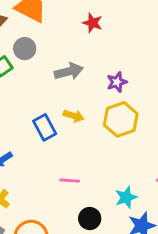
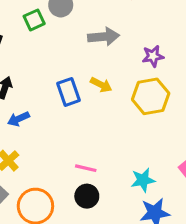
pink line: (70, 181) -> (86, 168), moved
black circle: (90, 219) -> (87, 196), moved

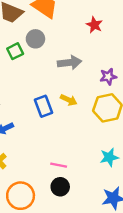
cyan star: (143, 180) -> (109, 157), moved

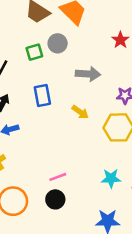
blue rectangle: (44, 106) -> (42, 95), moved
pink line: (59, 165) -> (58, 177), turned -42

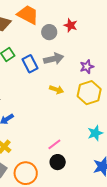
gray circle: (58, 43) -> (49, 32), moved
blue rectangle: (42, 95) -> (30, 64), moved

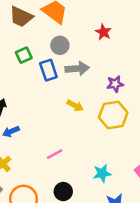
gray circle: (49, 32) -> (60, 45), moved
cyan star: (95, 133) -> (102, 173), moved
pink line: (54, 144) -> (55, 154), moved

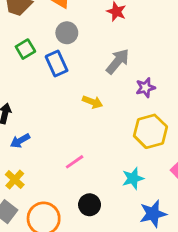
gray arrow: (77, 69) -> (118, 61), moved, turned -40
purple star: (115, 84) -> (145, 88), moved
yellow hexagon: (113, 115) -> (150, 131), moved

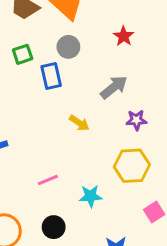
cyan star: (133, 178) -> (91, 196), moved

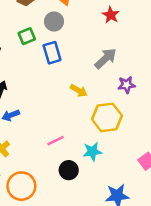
gray circle: (68, 47) -> (54, 21), moved
yellow hexagon: (132, 166) -> (107, 117), moved
black circle: (54, 227) -> (69, 170), moved

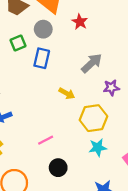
red star: (111, 15) -> (80, 22), moved
blue rectangle: (52, 53) -> (42, 58), turned 30
cyan star: (92, 152) -> (98, 148), moved

